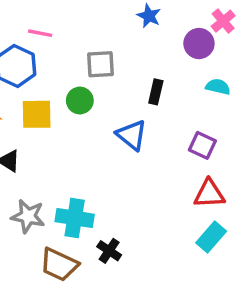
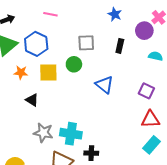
pink line: (40, 33) -> (50, 14), moved
black rectangle: (156, 92) -> (120, 46), moved
black cross: (109, 251) -> (91, 153), turned -32

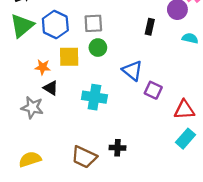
gray square: (86, 43) -> (93, 23), moved
orange star: (21, 72) -> (43, 67), moved
purple square: (146, 91) -> (153, 90), moved
gray star: (43, 133) -> (32, 107), moved
cyan cross: (71, 134) -> (94, 97), moved

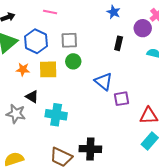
orange star: (43, 67) -> (23, 69), moved
purple square: (153, 90) -> (122, 99), turned -35
cyan cross: (94, 97) -> (56, 115), moved
black cross: (118, 148) -> (90, 149), size x1.5

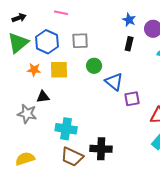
blue star: (114, 12) -> (129, 20), moved
green circle: (73, 61) -> (94, 66), moved
black triangle: (32, 97) -> (43, 97), turned -40
cyan cross: (56, 115) -> (66, 129), moved

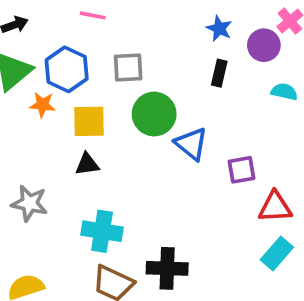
green circle: (94, 66) -> (154, 114), size x1.5
orange star: (34, 70) -> (43, 105), moved
black triangle: (43, 97) -> (87, 164), moved
purple square: (132, 99) -> (242, 170), moved

